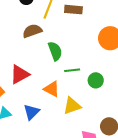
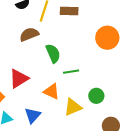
green circle: (96, 80) -> (96, 96), moved

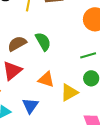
brown semicircle: (29, 34) -> (17, 44), moved
green line: (71, 72) -> (88, 55), moved

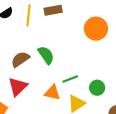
green line: (88, 55) -> (70, 79), moved

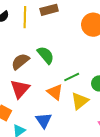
orange triangle: (52, 93) -> (55, 92), turned 30

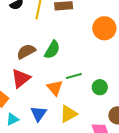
green semicircle: (46, 55) -> (52, 50), turned 60
yellow triangle: (80, 101) -> (68, 114), moved

